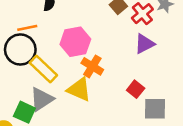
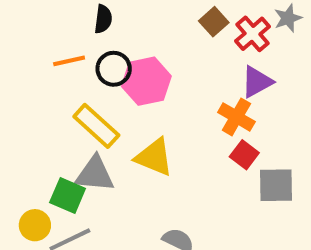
black circle: (20, 49) -> (114, 69), moved, size x0.7
orange cross: (92, 66) -> (236, 117), moved
gray triangle: (42, 99) -> (95, 174), turned 40

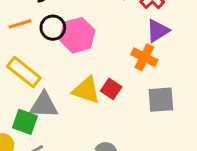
yellow rectangle: (96, 126) -> (24, 72), moved
red square: (244, 155) -> (111, 89), moved
gray square: (276, 185) -> (161, 100), moved

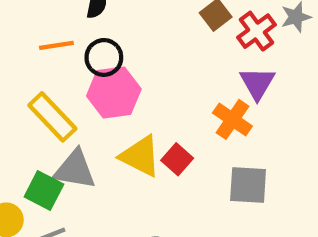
purple triangle: (158, 31) -> (257, 83), turned -35
pink hexagon: (77, 35) -> (114, 92), moved

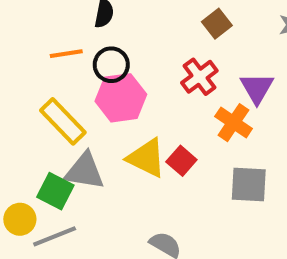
red cross: (256, 31) -> (199, 77), moved

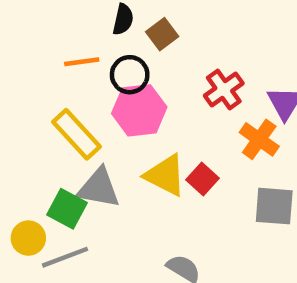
brown square: (217, 24) -> (162, 34), moved

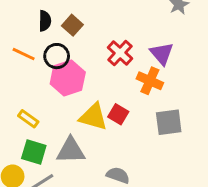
orange line: (82, 62) -> (24, 54), turned 45
yellow rectangle: (77, 134) -> (28, 119), moved, size x0.6
gray triangle: (99, 188) -> (71, 150), moved

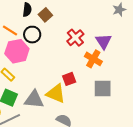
pink hexagon: (68, 78) -> (17, 51), moved
red square: (118, 114) -> (69, 79), turned 32
yellow triangle: (93, 117) -> (56, 94), moved

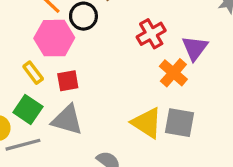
red square: (69, 79) -> (68, 81), moved
yellow triangle: (56, 94) -> (147, 123), moved

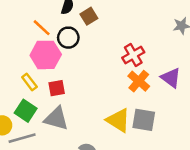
red cross: (151, 34) -> (133, 55), moved
purple triangle: (195, 48) -> (171, 78), moved, turned -30

